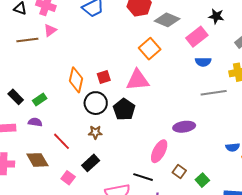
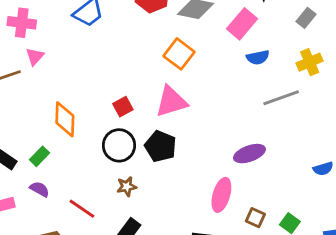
orange diamond: (76, 80) -> (65, 119), moved
purple semicircle: (35, 122) -> (40, 189), turned 32

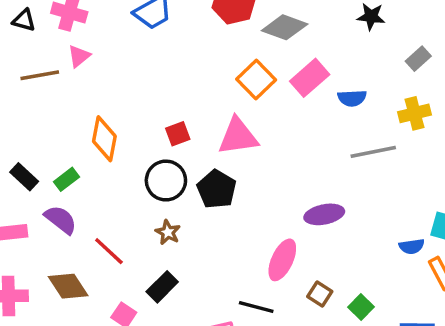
pink rectangle: (242, 24) -> (310, 78), moved
brown star: (127, 187) -> (168, 232), turned 30
purple semicircle: (40, 189) -> (61, 220), size x1.4

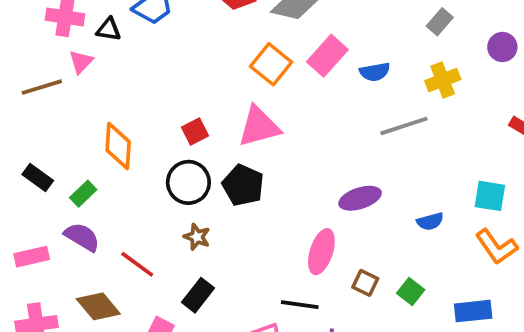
black triangle: (24, 20) -> (109, 29), moved
black rectangle: (24, 177) -> (38, 177), moved
blue semicircle: (412, 246) -> (430, 221), moved

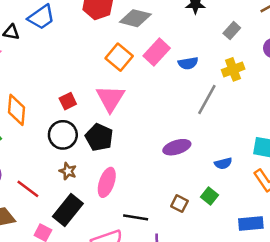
gray line: (404, 126) -> (207, 100), turned -44
pink triangle: (259, 127) -> (110, 98), turned -44
pink ellipse: (321, 252) -> (107, 182), moved
green square: (411, 291) -> (209, 196), moved
black rectangle: (198, 295) -> (68, 210), size x1.4

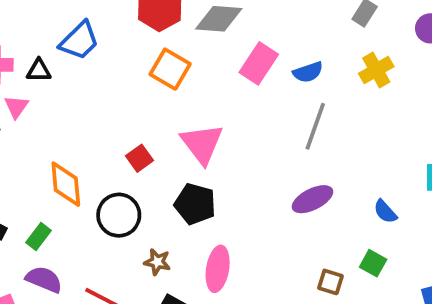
orange square: (119, 57) -> (170, 69), moved
gray line: (207, 100) -> (315, 126), moved
black circle: (63, 135) -> (119, 215), moved
blue semicircle: (223, 163) -> (385, 212), turned 72

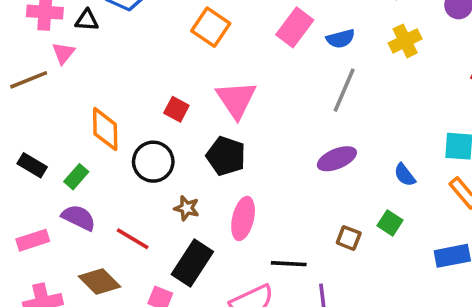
red square: (140, 158) -> (176, 109), turned -30

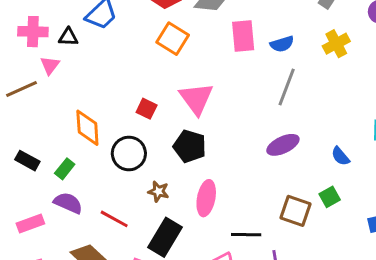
pink rectangle: (295, 27) -> (243, 36), turned -40
green square: (390, 223) -> (330, 197), turned 30
brown square: (349, 238) -> (295, 211), size x1.5

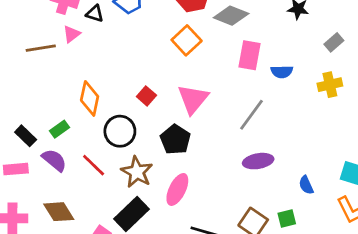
gray line: (287, 87) -> (252, 115), moved
black rectangle: (27, 161) -> (26, 136), moved
brown star: (158, 191) -> (137, 172), size x1.6
red line: (114, 219) -> (94, 165), moved

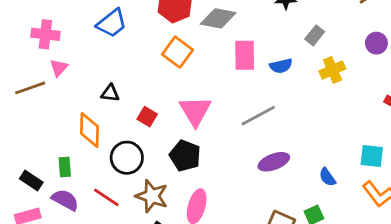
black triangle: (95, 14) -> (110, 93), moved
gray rectangle: (334, 42) -> (315, 35), moved
gray line: (252, 115) -> (258, 116), turned 36
green rectangle: (60, 129) -> (65, 167), turned -48

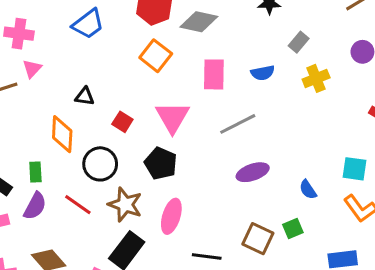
pink rectangle: (245, 55) -> (214, 74), moved
purple semicircle: (65, 200) -> (35, 206), turned 88

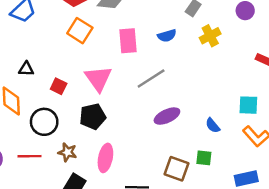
black pentagon: (161, 163) -> (93, 116), turned -30
red line: (78, 205) -> (30, 156), turned -30
brown star: (125, 205) -> (67, 152), size x0.7
green square: (293, 228) -> (204, 158), turned 35

